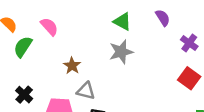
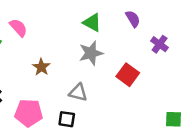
red square: (189, 78) -> (128, 75), moved
gray triangle: (86, 91) -> (78, 93), moved

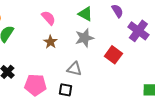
pink semicircle: (18, 28) -> (48, 18), moved
purple cross: (160, 44) -> (138, 31), size x1.5
brown star: (41, 67) -> (50, 42), moved

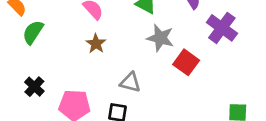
gray star: (84, 38) -> (160, 38), moved, turned 30

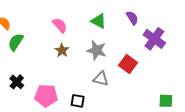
gray star: (160, 38) -> (97, 50), moved
gray triangle: (130, 82) -> (101, 79), moved

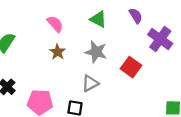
gray triangle: (101, 79) -> (90, 83), moved, turned -42

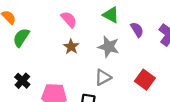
purple semicircle: (136, 16) -> (137, 30), moved
red square: (131, 67) -> (145, 80), moved

